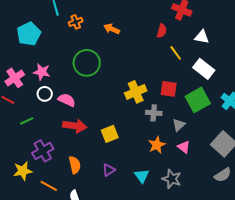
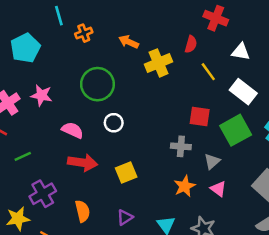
yellow cross: (136, 92) -> (158, 63), moved
white circle: (45, 94) -> (114, 123), moved

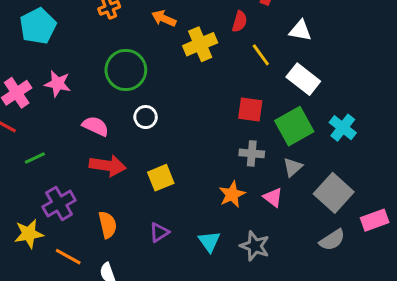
gray cross: (181, 146) -> (252, 153), moved
gray triangle: (212, 161) -> (293, 167), moved

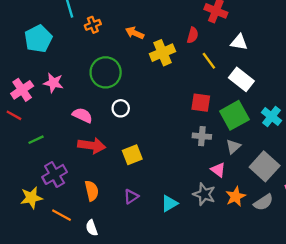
orange star: (232, 194) -> (236, 197), moved
cyan triangle: (209, 241) -> (169, 203), turned 36
gray star: (255, 246) -> (204, 194), moved

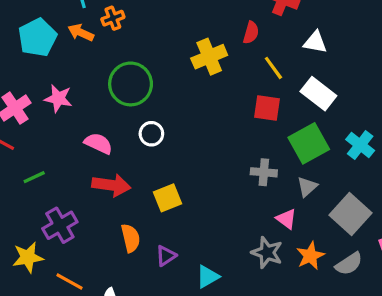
orange arrow: (135, 33) -> (81, 33), moved
red square: (201, 103) -> (267, 108), moved
orange semicircle: (92, 191) -> (131, 238), moved
cyan triangle: (169, 203) -> (208, 277), moved

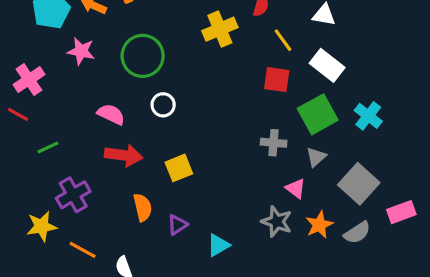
pink star: (58, 98) -> (81, 51), moved

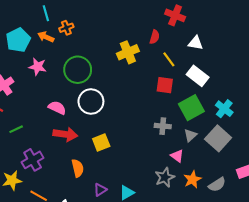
white circle: (163, 105) -> (91, 101), size x1.6
gray square: (359, 184) -> (218, 138), moved
gray star: (277, 222) -> (165, 177), turned 30
purple triangle: (177, 225) -> (100, 190), moved

